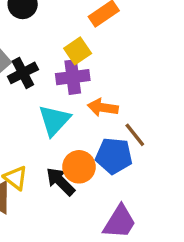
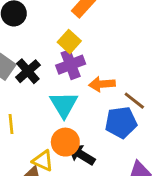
orange circle: (79, 167) -> (65, 142), moved

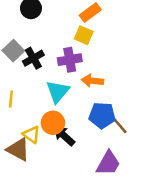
yellow square: (69, 42) -> (84, 35), moved, turned -30
brown line: (134, 101) -> (120, 125), moved

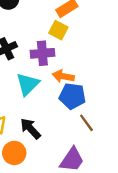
blue pentagon: (102, 115) -> (72, 96), moved
orange circle: (53, 123) -> (14, 153), moved

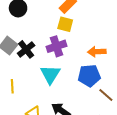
orange arrow: (63, 76) -> (97, 52), moved

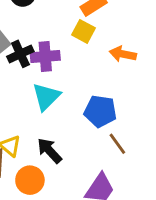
purple cross: (57, 46) -> (45, 56), moved
orange arrow: (97, 52) -> (123, 54), moved

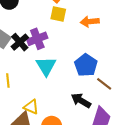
blue pentagon: (100, 111) -> (86, 65), turned -30
black arrow: (49, 151) -> (81, 101), moved

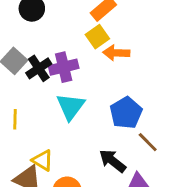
yellow square: (58, 14) -> (97, 37), turned 35
orange arrow: (90, 22) -> (116, 53), moved

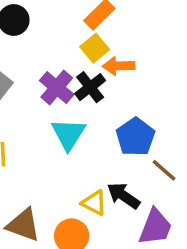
purple cross: (64, 67) -> (57, 88), turned -32
black cross: (39, 68) -> (90, 87), moved
yellow triangle: (42, 160) -> (94, 203), moved

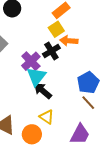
purple cross: (57, 88) -> (31, 61), moved
blue pentagon: (135, 137) -> (88, 83), moved
black arrow: (123, 196) -> (43, 91), moved

